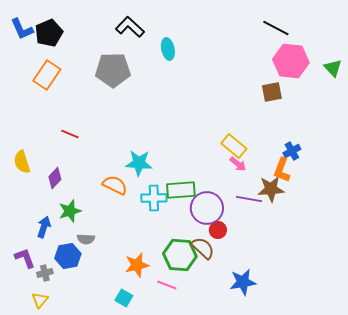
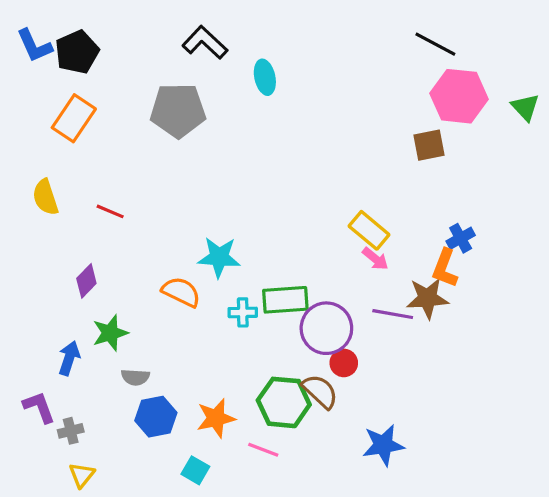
yellow semicircle: (22, 162) -> (45, 197), moved
cyan cross: (154, 198) -> (243, 312), size x0.7
blue hexagon: (68, 256) -> (156, 417), moved
yellow triangle: (40, 300) -> (82, 475), moved

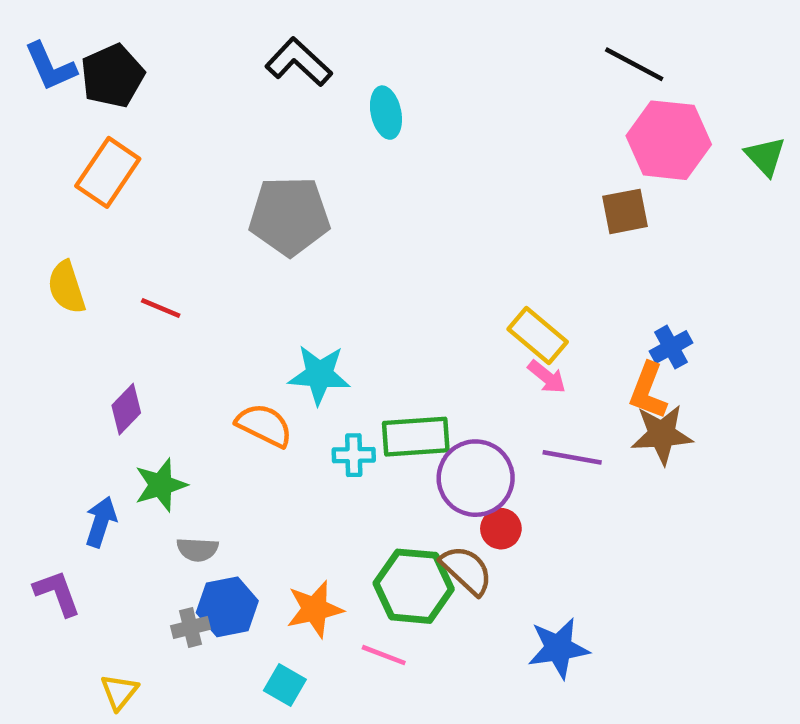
gray pentagon: (178, 110) -> (289, 216), moved
brown star: (427, 298) -> (662, 434), moved
gray cross: (71, 431) -> (191, 628), moved

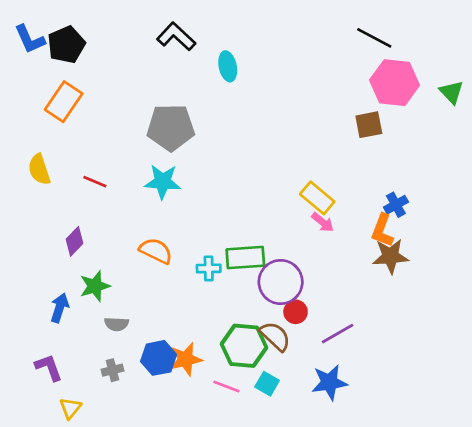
cyan star: (319, 375) -> (163, 182), moved
purple line: (572, 457) -> (338, 334), moved, turned -40
purple L-shape: (57, 593) -> (49, 367), moved
blue hexagon: (227, 607) -> (159, 358), moved
cyan square: (285, 685) -> (267, 384), moved

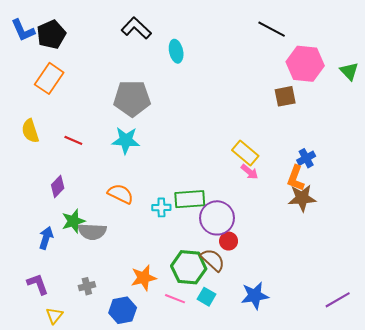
black line: (374, 38) -> (272, 29), moved
gray semicircle: (117, 324) -> (92, 232), moved, size x1.5
purple line: (338, 334) -> (338, 300), moved
blue hexagon: (159, 358) -> (123, 310), moved

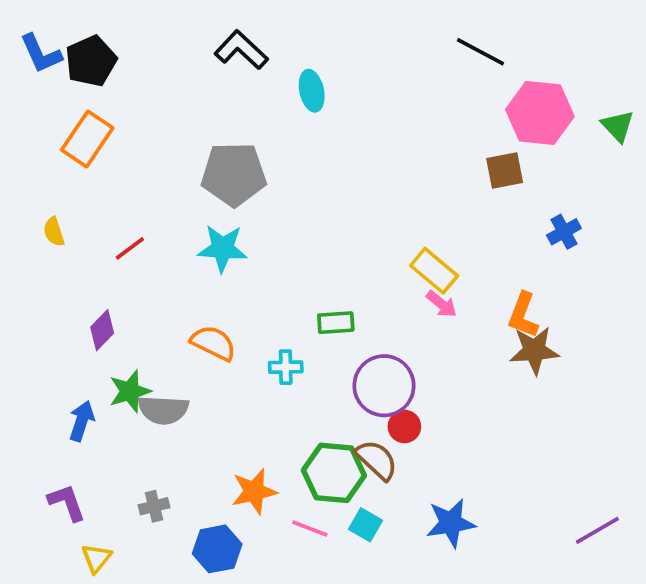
yellow semicircle: (30, 131) -> (54, 232), size x0.7
red line: (73, 140) -> (130, 248), turned -60
blue cross: (306, 158) -> (564, 232), moved
green rectangle: (190, 199) -> (336, 323), moved, size x0.7

